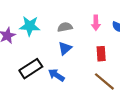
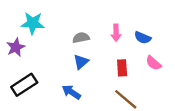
cyan star: (30, 26) -> (33, 23), moved
black rectangle: (31, 69) -> (24, 85), moved

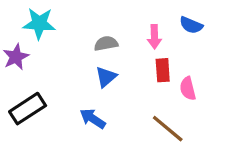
blue semicircle: (143, 38) -> (191, 25), moved
pink semicircle: (154, 63) -> (188, 89), moved, turned 35
red rectangle: (122, 68) -> (163, 70), moved

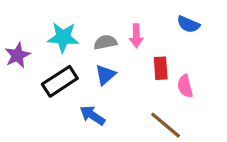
cyan star: (39, 23) -> (63, 37), moved
pink arrow: (154, 37) -> (136, 36), moved
black rectangle: (28, 109) -> (60, 81), moved

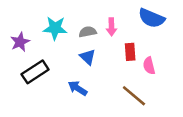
blue semicircle: (188, 24) -> (152, 18), size x1.5
blue triangle: (105, 75) -> (88, 57), turned -36
black rectangle: (60, 81) -> (35, 72), moved

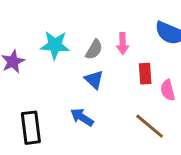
gray semicircle: (88, 32) -> (94, 50), turned 132
black rectangle: (35, 72) -> (31, 128), moved, turned -64

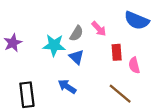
pink arrow: (123, 44) -> (99, 29), turned -42
cyan star: (55, 45) -> (54, 45), moved

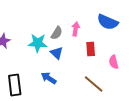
pink arrow: (99, 29) -> (76, 29), turned -128
pink semicircle: (134, 65) -> (114, 62), moved

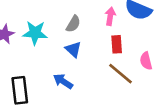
pink arrow: (76, 29) -> (110, 16), moved
cyan star: (38, 43) -> (35, 33), moved
brown line: (94, 84) -> (120, 74), moved

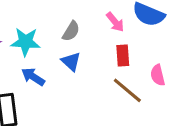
pink arrow: (110, 16) -> (115, 22), turned 132
blue arrow: (63, 81) -> (33, 77), moved

